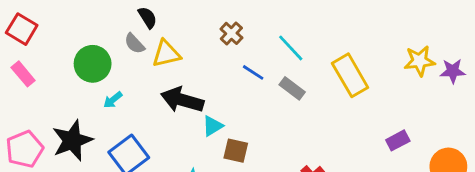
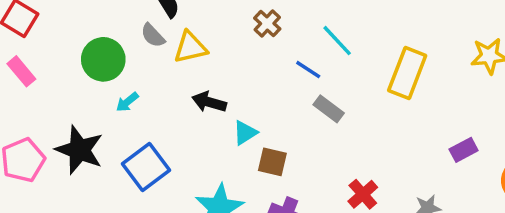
blue line: (253, 72) -> (308, 70), moved
yellow rectangle: (350, 75) -> (407, 73), turned 51
gray rectangle: (292, 88) -> (329, 109), moved
black arrow: (182, 100) -> (209, 102), size x0.7
black star: (72, 140) -> (79, 150), turned -30

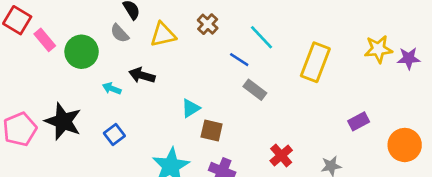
yellow triangle: (190, 47) -> (163, 35), moved
pink rectangle: (21, 71) -> (45, 40), moved
cyan arrow: (127, 102) -> (112, 88), moved, turned 60
black arrow: (209, 102) -> (142, 75), moved
blue square: (146, 167) -> (114, 134), size x0.6

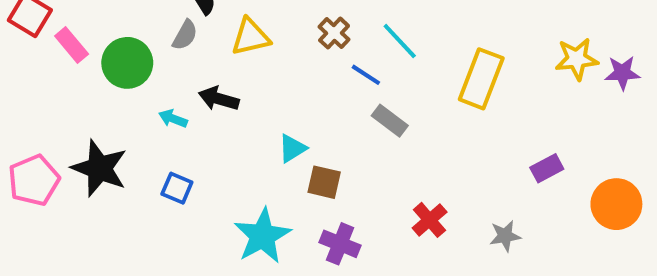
brown cross: (208, 24) -> (334, 33), moved
gray semicircle: (120, 33) -> (185, 35), turned -108
blue square: (114, 134) -> (177, 188), turned -30

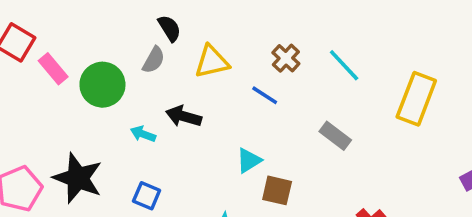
blue line: (366, 75) -> (265, 95), moved

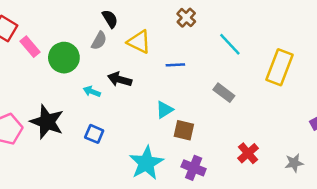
brown cross: (286, 58) -> (186, 18), moved
yellow triangle: (212, 62) -> (139, 42), turned 40
blue line: (265, 95) -> (175, 65), turned -36

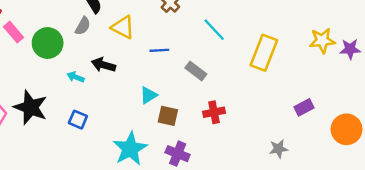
gray rectangle: (224, 93) -> (196, 71), moved
red cross: (248, 153) -> (214, 112), moved, turned 30

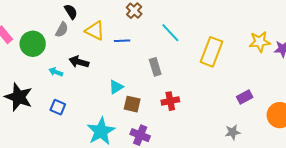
blue line: (159, 50) -> (122, 41), moved
gray rectangle: (196, 71) -> (155, 67), turned 36
gray star: (278, 149) -> (233, 132), moved

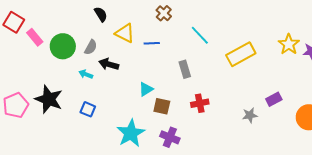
gray semicircle: (62, 30) -> (91, 47), moved
yellow star: (260, 42) -> (289, 44), turned -30
yellow rectangle: (211, 52) -> (241, 54), turned 40
gray star: (233, 132) -> (250, 115), moved

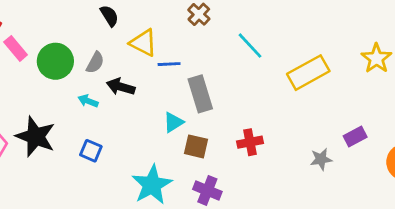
blue line: (152, 43) -> (169, 64), moved
gray rectangle: (185, 69) -> (200, 94), moved, size x1.4

